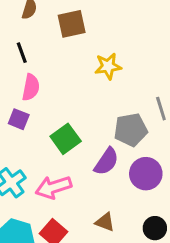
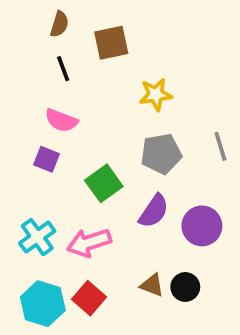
black line: (22, 53) -> (63, 69), moved
pink semicircle: (31, 87) -> (61, 120), turned 100
gray pentagon: (131, 130) -> (161, 154), moved
black circle: (155, 228) -> (185, 287), moved

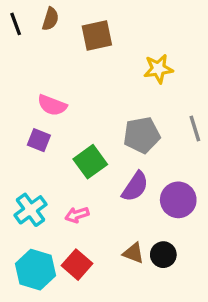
black line: (63, 69) -> (16, 24), moved
yellow star: (156, 95) -> (158, 69), moved
pink arrow: (89, 243) -> (77, 215), size x0.6

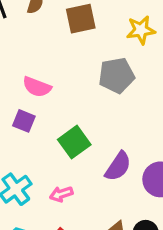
yellow star: (158, 69) -> (141, 30), moved
gray pentagon: (142, 135) -> (116, 75), moved

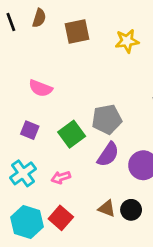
gray pentagon: (116, 75) -> (107, 119), moved
purple square: (24, 121) -> (30, 130), moved

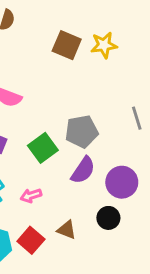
brown square: (77, 32) -> (67, 45), moved, turned 35
brown triangle: (107, 208) -> (67, 230), moved
black circle: (131, 210) -> (108, 218), moved

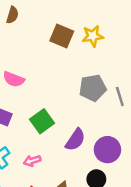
gray pentagon: (82, 132) -> (93, 88), moved

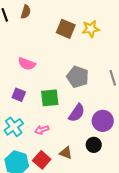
gray pentagon: (93, 88) -> (78, 77), moved, turned 30
green square: (42, 121) -> (50, 98), turned 30

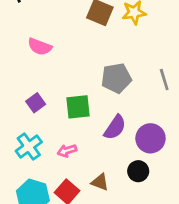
pink semicircle: (27, 64) -> (40, 47), moved
gray pentagon: (78, 77) -> (116, 78), turned -30
purple square: (19, 95) -> (36, 103), turned 32

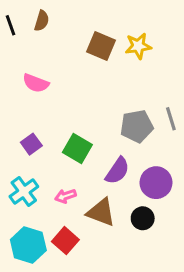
gray pentagon: (116, 78) -> (137, 126), moved
green square: (78, 107) -> (77, 148), turned 36
brown triangle: (100, 182) -> (101, 212), moved, size x1.5

